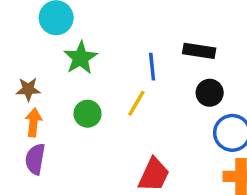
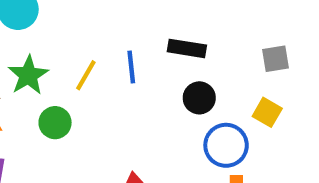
green star: (81, 58) -> (28, 75), moved
yellow line: (136, 103) -> (86, 75), moved

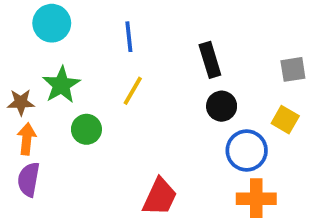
black rectangle: (187, 48) -> (210, 60), turned 64
blue line: (131, 67) -> (129, 37), moved
yellow line: (86, 75) -> (133, 91), moved

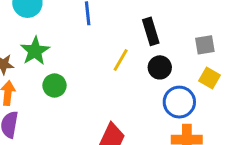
gray square: (293, 69) -> (205, 45), moved
yellow line: (133, 91) -> (121, 60), moved

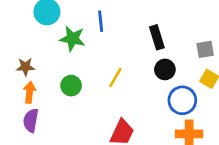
green star: (35, 51) -> (72, 39), moved, turned -30
yellow line: (121, 60) -> (115, 78), moved

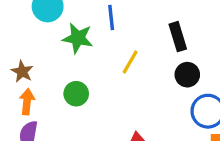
brown star: (25, 67) -> (22, 71), turned 30
yellow line: (115, 78) -> (130, 62), moved

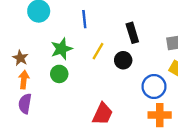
green star: (78, 38) -> (61, 49), moved, turned -30
black circle: (187, 75) -> (123, 60), moved

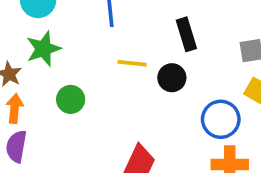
green star: (61, 49) -> (43, 49), moved
yellow line: (98, 51) -> (132, 63), turned 66

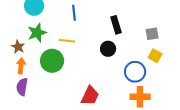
yellow line: (132, 63) -> (67, 41), moved
green circle: (71, 99) -> (52, 61), size x1.5

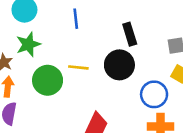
yellow line: (67, 41) -> (78, 67), moved
black circle: (108, 49) -> (119, 65), size x1.5

